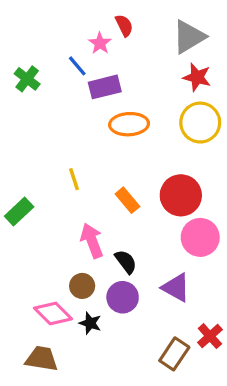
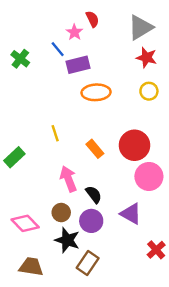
yellow circle: (200, 123) -> (149, 91), size x0.6
pink diamond: (53, 313) -> (25, 223), moved
black star: (90, 323) -> (67, 240), size x1.5
brown rectangle: (174, 354) -> (88, 263), moved

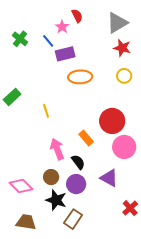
green cross: (20, 59) -> (20, 39), moved
orange rectangle: (95, 149) -> (86, 138), moved
green rectangle: (14, 157) -> (12, 97), moved

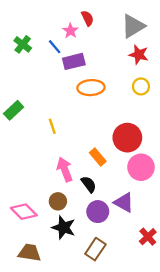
purple circle: (76, 184) -> (98, 212), moved
brown rectangle: (73, 219) -> (95, 249), moved

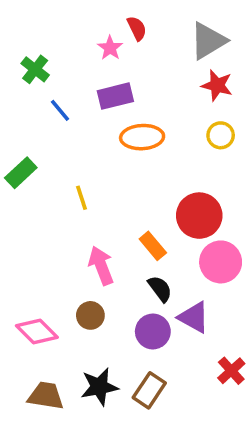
blue line: (55, 47) -> (60, 110), moved
black semicircle: (89, 184) -> (160, 289), moved
black star: (64, 228) -> (99, 387), moved, turned -30

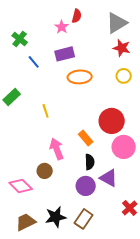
red semicircle: (137, 28) -> (77, 16), turned 40
black semicircle: (160, 289) -> (90, 162), turned 35
brown circle: (90, 315) -> (45, 171), moved
brown trapezoid: (46, 396) -> (26, 222), turned -35

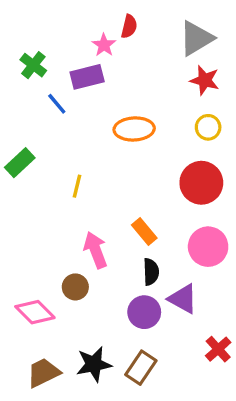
purple rectangle: (65, 54) -> (87, 77), moved
yellow line: (46, 111) -> (77, 186), turned 32
red circle: (112, 121) -> (201, 183), moved

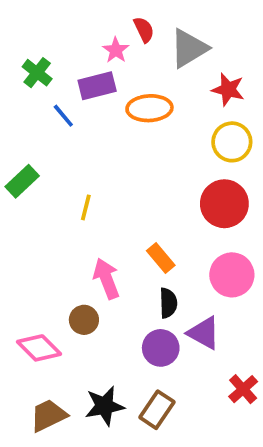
red semicircle: (129, 26) -> (144, 30), turned -40
gray triangle: (196, 38) -> (189, 48), moved
yellow circle: (208, 127) -> (232, 142), size x1.4
orange ellipse: (134, 129) -> (149, 108), moved

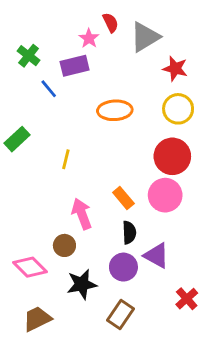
orange ellipse: (149, 108) -> (115, 110), moved
pink circle: (232, 275) -> (165, 195), moved
black star: (105, 406) -> (82, 284), moved

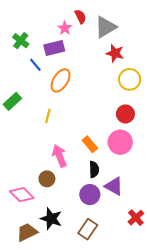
red star: (175, 69) -> (115, 53), moved
orange ellipse: (115, 110) -> (61, 80), moved, turned -55
red circle: (172, 156) -> (125, 114), size x0.7
black star: (82, 284) -> (51, 219), moved, turned 30

